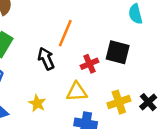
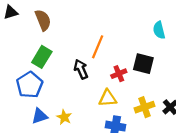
yellow star: (37, 103) -> (64, 117), moved

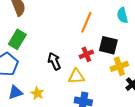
orange line: (98, 47) -> (86, 22), moved
black arrow: (81, 69) -> (54, 61), moved
yellow cross: (145, 107) -> (119, 66), moved

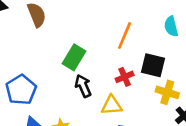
green rectangle: (17, 39) -> (74, 57), moved
yellow cross: (119, 66) -> (167, 92), turned 36

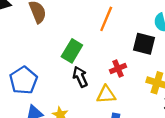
orange line: (125, 35) -> (106, 19), moved
black square: (153, 65) -> (144, 44), moved

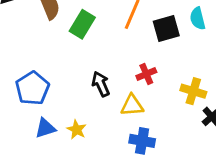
black square: (144, 44) -> (166, 28), moved, turned -30
green rectangle: (72, 51) -> (82, 24), moved

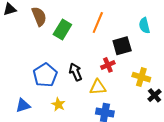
black square: (166, 28) -> (122, 46), moved
blue pentagon: (32, 88) -> (45, 75), moved
blue triangle: (45, 128) -> (23, 105), moved

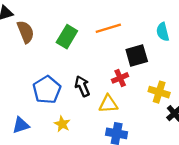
brown semicircle: (39, 16) -> (26, 32), moved
orange line: (98, 22) -> (108, 28), turned 50

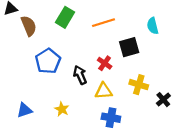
green rectangle: (67, 37) -> (65, 17), moved
red cross: (120, 78) -> (105, 63), moved, turned -32
blue pentagon: (47, 90) -> (48, 61), moved
yellow cross: (159, 92) -> (139, 85), moved

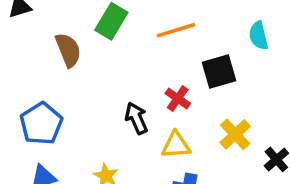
brown semicircle: (29, 26) -> (68, 50), moved
blue pentagon: (48, 61) -> (41, 124), moved
yellow cross: (139, 85) -> (235, 134), turned 30

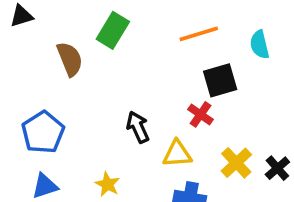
orange line: (176, 30) -> (199, 34), moved
red cross: (178, 98) -> (200, 114), moved
yellow cross: (235, 134) -> (236, 163), moved

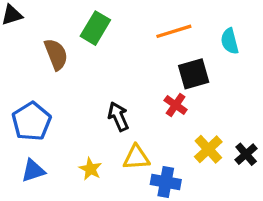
yellow triangle: (177, 154) -> (136, 157), moved

